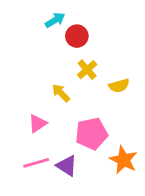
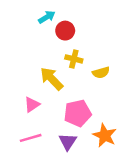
yellow cross: (87, 70) -> (74, 59), turned -35
yellow arrow: (61, 93) -> (52, 79), size x1.5
purple triangle: (67, 166) -> (68, 142), moved, turned 30

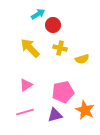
yellow arrow: (52, 79) -> (30, 48), moved
purple triangle: (68, 142) -> (55, 115), turned 42

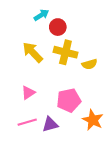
yellow cross: (60, 48) -> (65, 52), size x1.5
purple triangle: (55, 115) -> (50, 124), moved

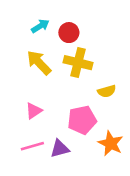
cyan arrow: (41, 15) -> (40, 26), moved
yellow semicircle: (89, 64) -> (107, 91), moved

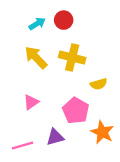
red circle: (69, 33) -> (64, 20), moved
pink pentagon: (82, 120) -> (76, 111), turned -30
pink line: (32, 146) -> (23, 146), moved

